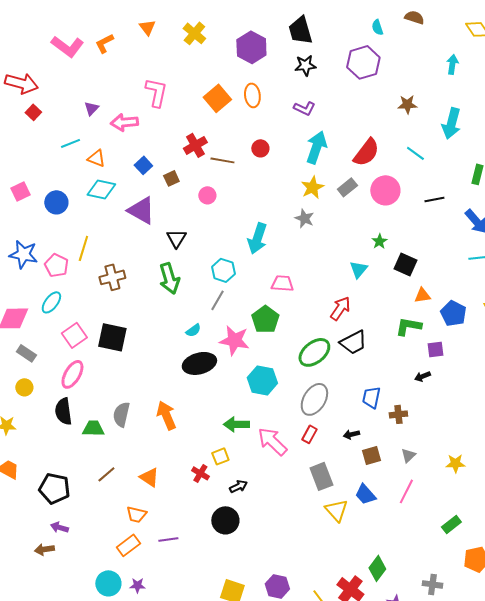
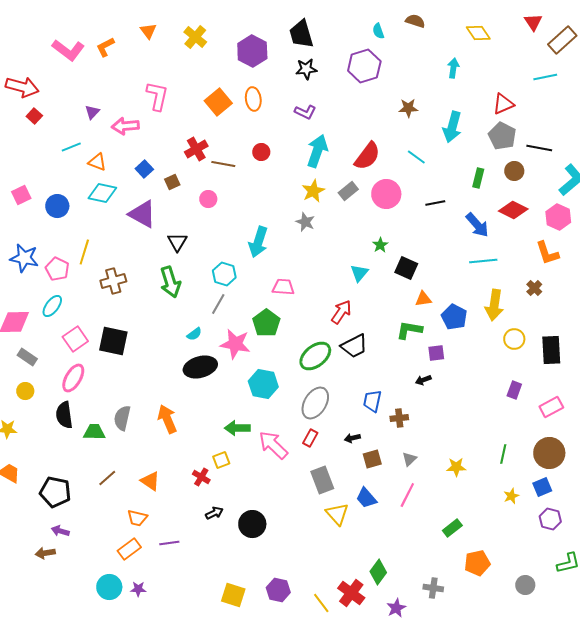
black arrow: (238, 486) -> (214, 513), moved
black circle: (225, 520) -> (252, 524), moved

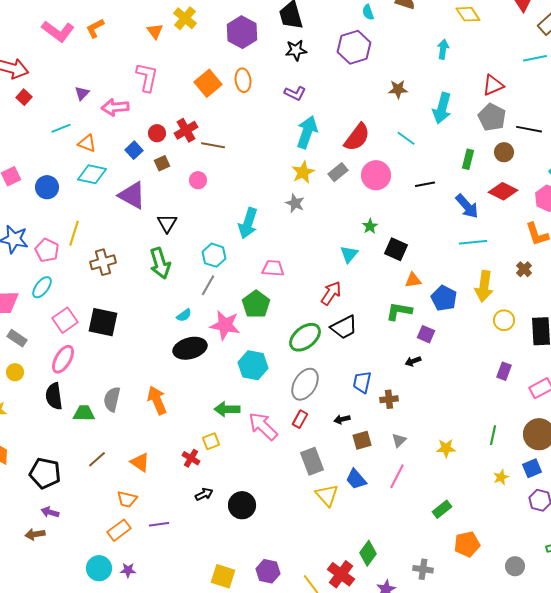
orange triangle: (148, 31) -> (155, 31), moved
red circle: (261, 152) -> (157, 133), moved
purple square: (436, 353) -> (426, 334), turned 30

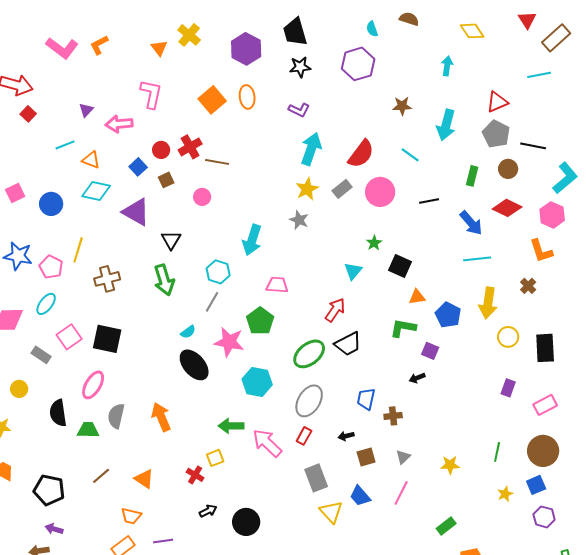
gray rectangle: (17, 338) -> (41, 355), moved
black ellipse: (190, 348) -> (194, 365), turned 64
pink ellipse: (63, 359) -> (93, 385), moved

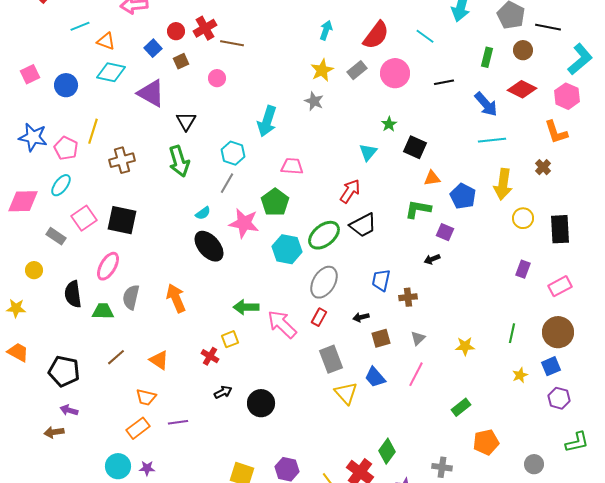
cyan arrow: (311, 149) -> (326, 30), size x0.6
cyan hexagon: (257, 382) -> (287, 249), moved

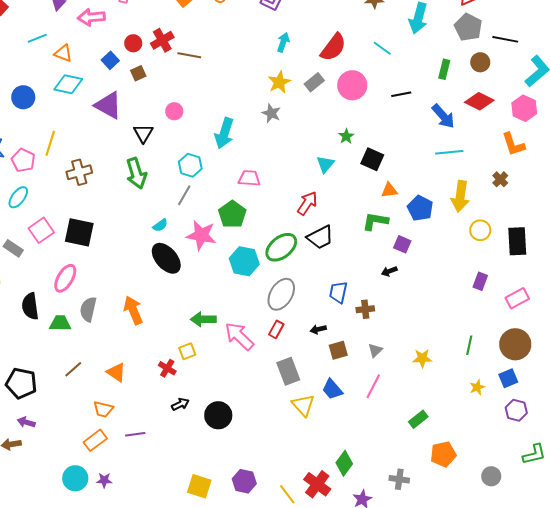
pink circle: (217, 78) -> (174, 111), moved

